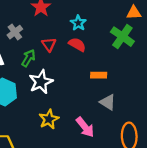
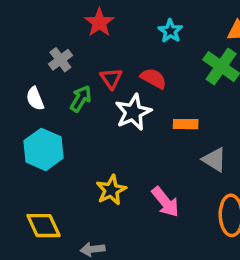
cyan star: (78, 23) -> (170, 31), moved
white star: (41, 82) -> (133, 112), moved
gray triangle: (108, 102) -> (214, 160), moved

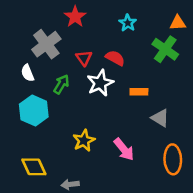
gray cross: (60, 60) -> (46, 44), size x1.6
green arrow: (81, 99) -> (61, 84), moved

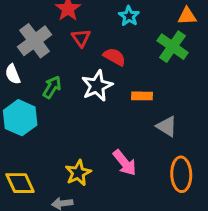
red triangle: (84, 58) -> (81, 38), moved
yellow star: (84, 141) -> (78, 173), moved

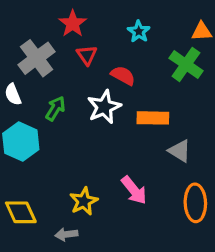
orange rectangle: (142, 96) -> (153, 118), size x1.4

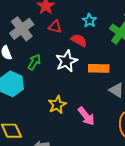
cyan star: (139, 31) -> (89, 21), moved
red triangle: (87, 55) -> (55, 27), turned -40
yellow star: (84, 201) -> (57, 105), moved

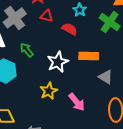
white star: (67, 61) -> (58, 62), moved
green arrow: (34, 62) -> (27, 50), turned -70

